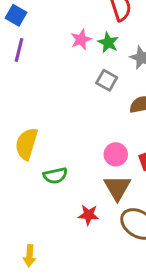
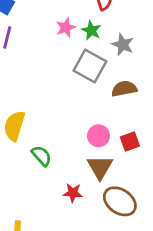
gray square: (107, 80) -> (90, 66), size x1.6
green semicircle: (55, 176) -> (41, 156), turned -120

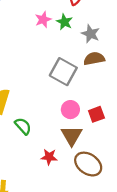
gray square: (90, 66) -> (63, 72), moved
brown semicircle: (124, 89) -> (94, 59), moved

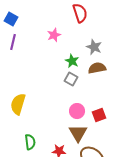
green star: (64, 22) -> (72, 61), moved
gray square: (63, 72) -> (71, 79), size x0.6
green semicircle: (23, 126) -> (30, 142), moved, turned 35

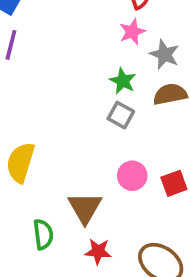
pink star: (54, 35) -> (132, 32), moved
brown triangle: (78, 133) -> (85, 208), moved

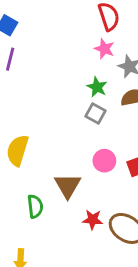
pink star: (132, 32) -> (104, 49), turned -30
red star: (98, 251) -> (93, 220), moved

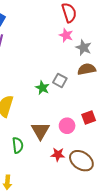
green star: (97, 87) -> (42, 88), moved
pink circle: (104, 161) -> (67, 126), moved

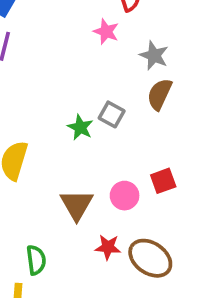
pink star: (66, 35) -> (106, 32), moved
brown semicircle: (87, 69) -> (160, 94), turned -54
green semicircle: (18, 145) -> (36, 260), moved

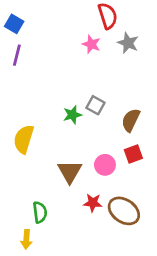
gray star: (154, 56) -> (128, 43), moved
brown semicircle: (160, 94) -> (131, 120), moved
green star: (80, 127) -> (72, 115), turned 30

